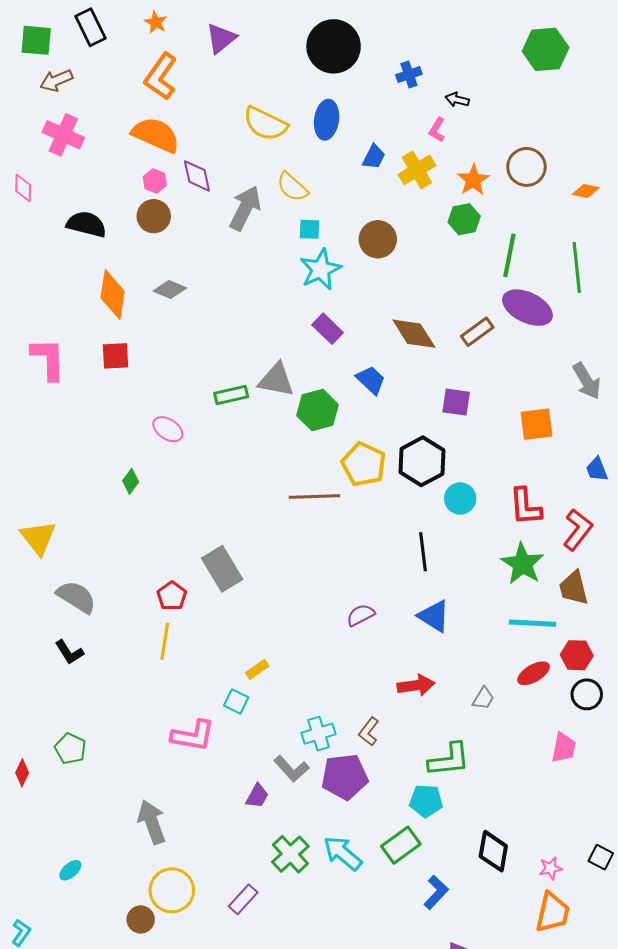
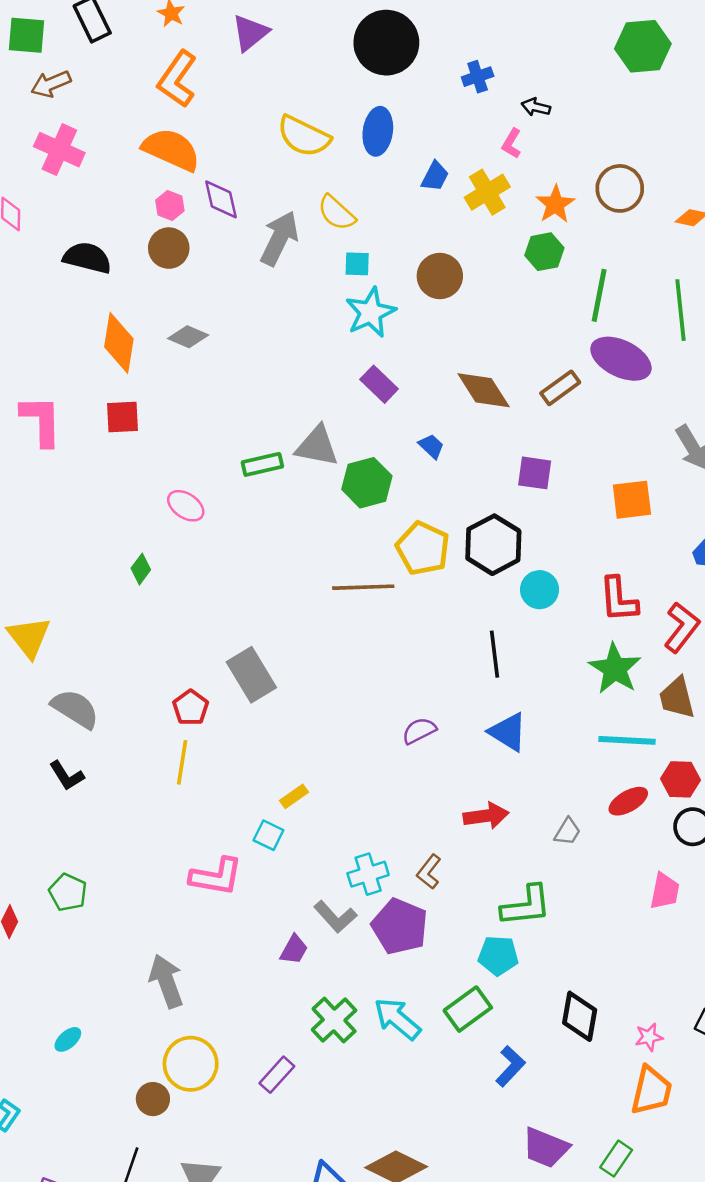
blue trapezoid: (371, 380) -> (431, 446), size x0.7
purple pentagon: (345, 777) -> (400, 926), turned 30

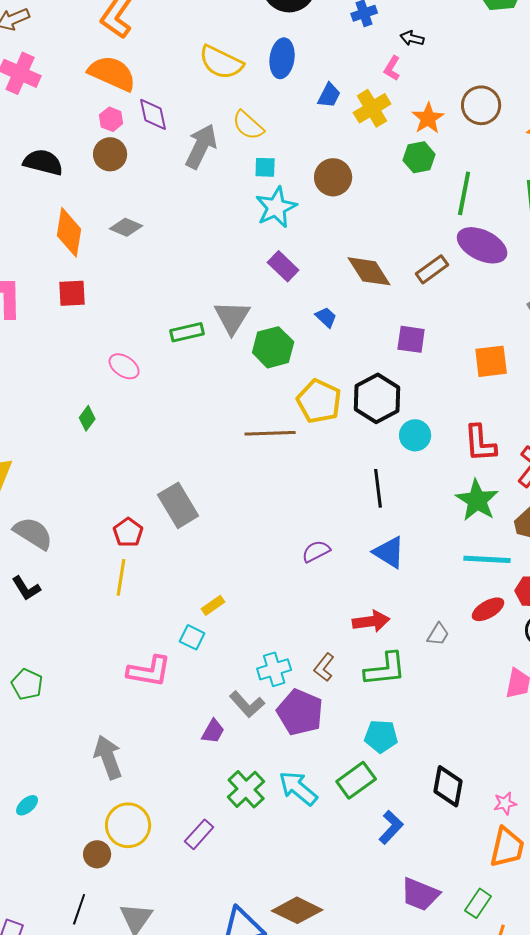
gray triangle: (317, 446) -> (232, 317), turned 51
green L-shape: (526, 906) -> (385, 669), moved

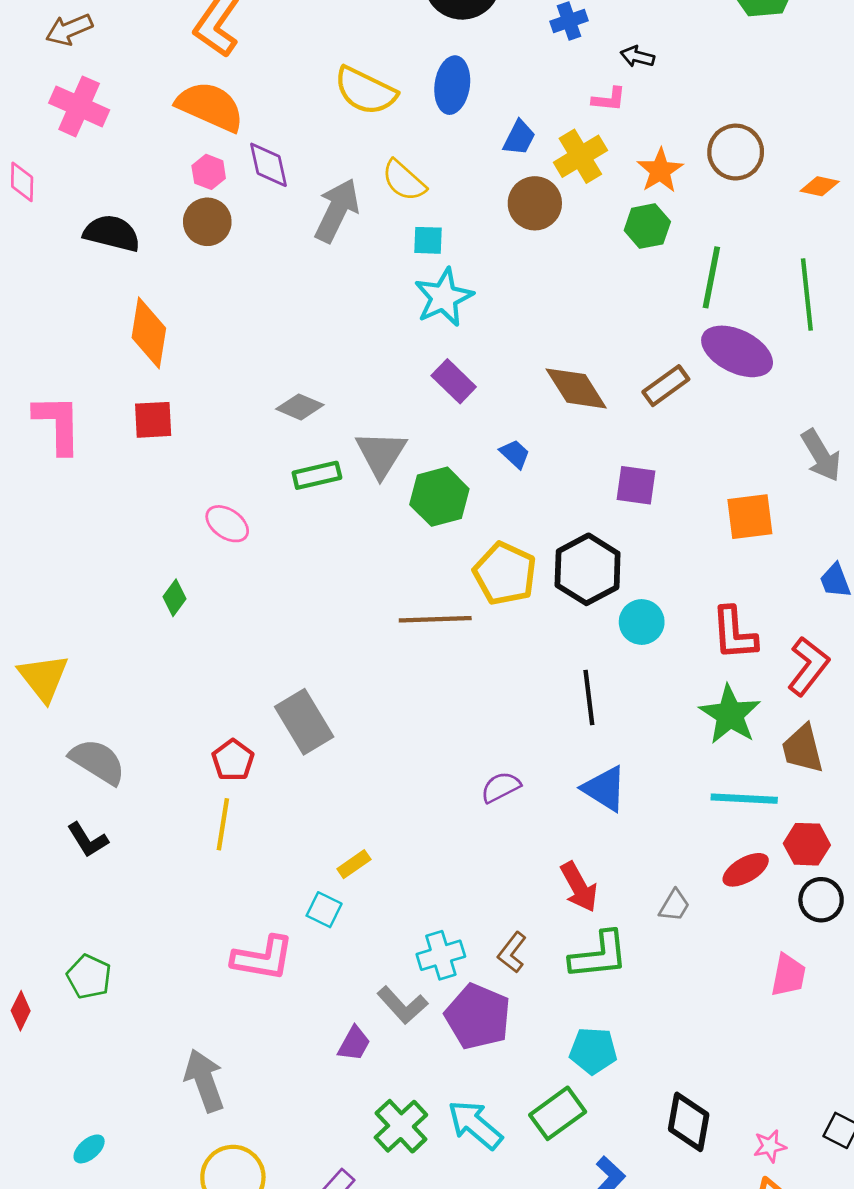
pink L-shape: (392, 68) -> (609, 99), turned -115
brown circle: (333, 177) -> (535, 203), moved
gray diamond: (126, 227) -> (300, 407), moved
red arrow: (371, 621) -> (579, 887), turned 69

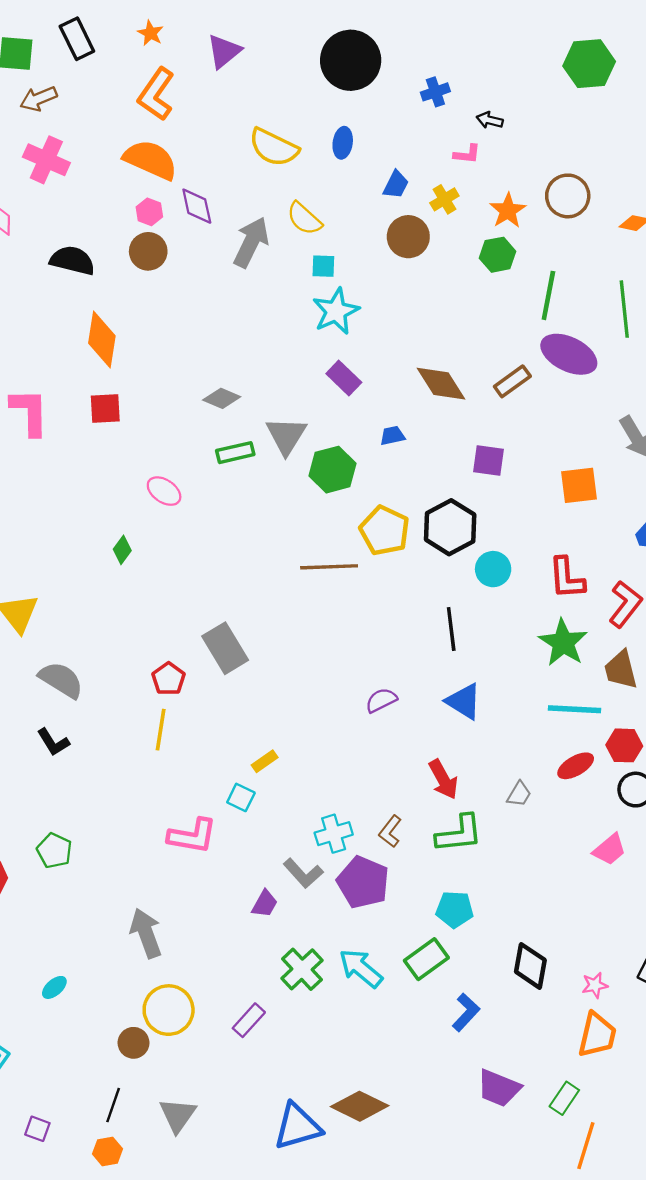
blue ellipse: (452, 85) -> (343, 143), size x0.7
yellow cross: (580, 156) -> (444, 199), size x0.7
blue trapezoid: (515, 454) -> (392, 436), turned -55
pink trapezoid: (788, 975) -> (610, 849), turned 39

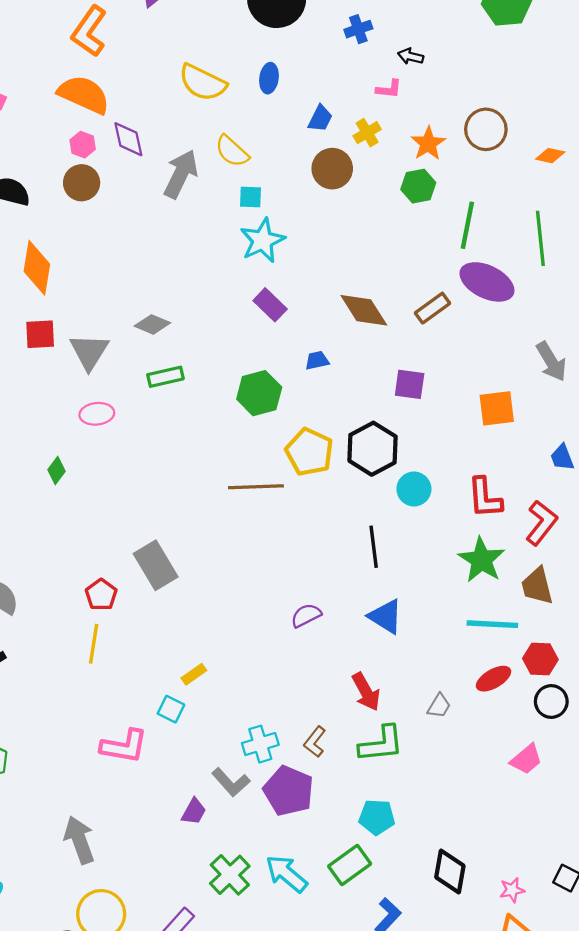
gray triangle: (286, 436) -> (89, 352), moved
pink ellipse: (164, 491) -> (97, 414), turned -40

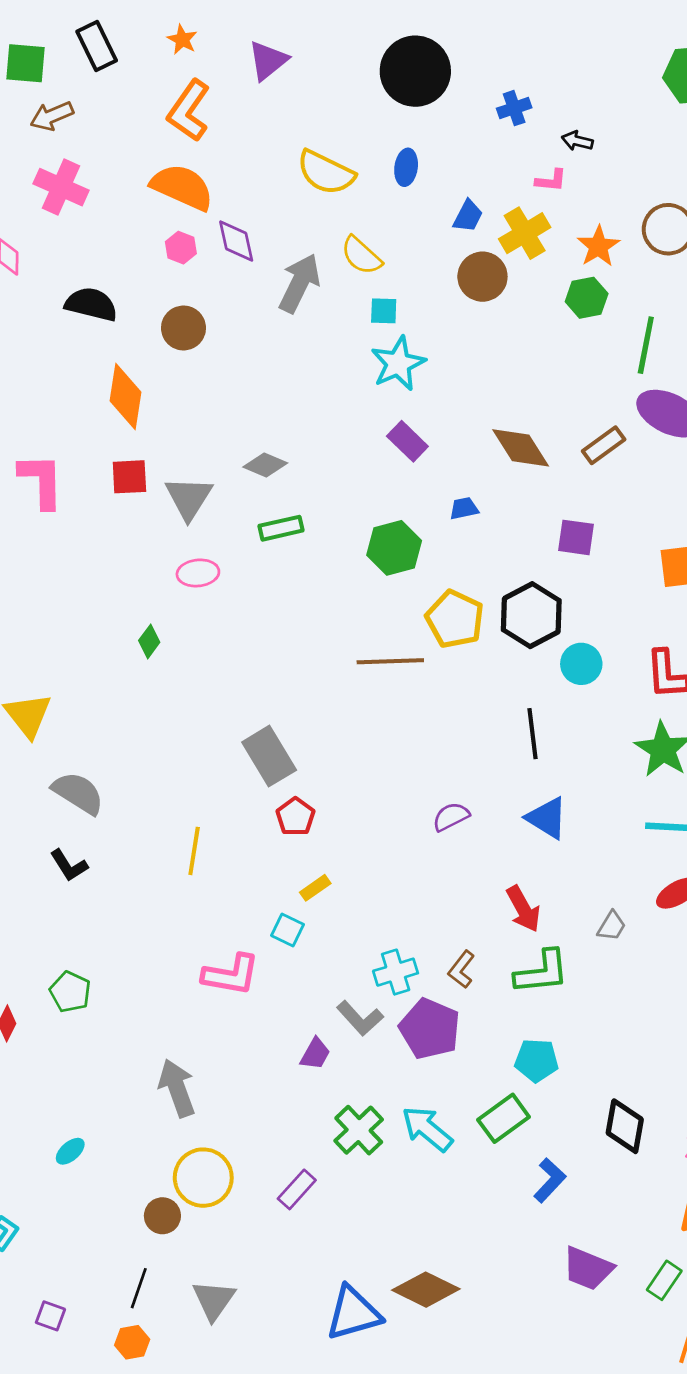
yellow cross: (367, 133) -> (525, 233), size x1.5
brown circle: (82, 183) -> (183, 328), moved
red pentagon: (101, 595) -> (295, 817), moved

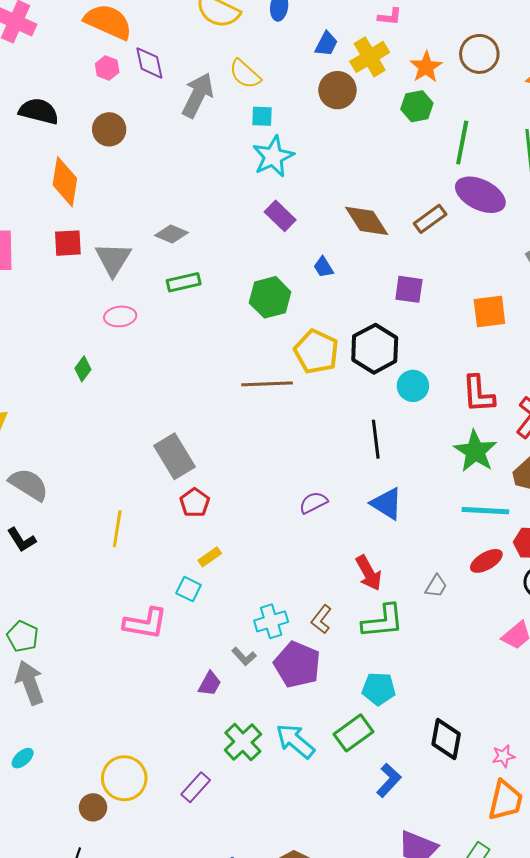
blue trapezoid: (464, 508) -> (323, 267), turned -110
gray L-shape: (360, 1018) -> (244, 657), size x0.7
gray arrow: (177, 1088) -> (30, 683), moved

